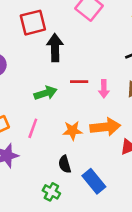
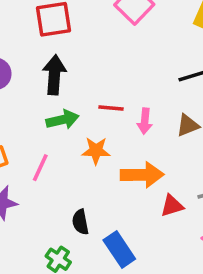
black arrow: (55, 48) -> (54, 75), moved
orange star: (72, 131) -> (96, 151), moved

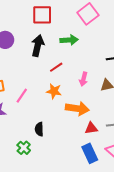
red line: (111, 108) -> (56, 67), moved, turned -48
green arrow: (63, 120) -> (69, 40), moved
blue rectangle: (119, 250) -> (90, 153), moved

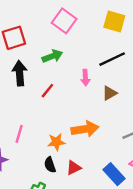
pink arrow: (84, 79) -> (85, 78), moved
orange star: (54, 91) -> (56, 142), moved
red triangle: (91, 128) -> (74, 168), moved

